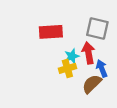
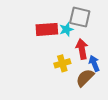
gray square: (97, 29) -> (80, 17), moved
cyan star: (72, 56) -> (66, 29), moved

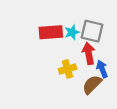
gray square: (80, 17) -> (92, 31), moved

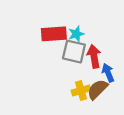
gray square: (92, 31) -> (74, 52), moved
yellow cross: (68, 69) -> (81, 91), moved

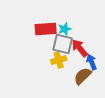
red arrow: (94, 56) -> (80, 48), turned -30
yellow cross: (81, 91) -> (59, 60), moved

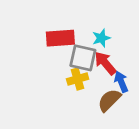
cyan star: (65, 29) -> (101, 38), moved

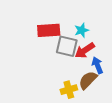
red arrow: (105, 63) -> (85, 50), turned -84
yellow cross: (78, 79) -> (69, 90), moved

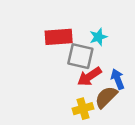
red arrow: (85, 50) -> (89, 77), moved

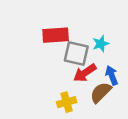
cyan star: (98, 37) -> (101, 44), moved
yellow cross: (83, 109) -> (67, 102), moved

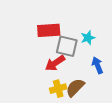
red arrow: (85, 73) -> (55, 63), moved
brown semicircle: (101, 92) -> (75, 87), moved

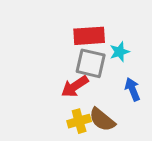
red rectangle: (49, 30) -> (89, 36), moved
brown semicircle: (75, 87) -> (102, 120), turned -96

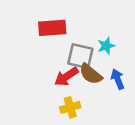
red rectangle: (89, 36) -> (52, 28), moved
brown semicircle: (102, 120) -> (91, 74), moved

